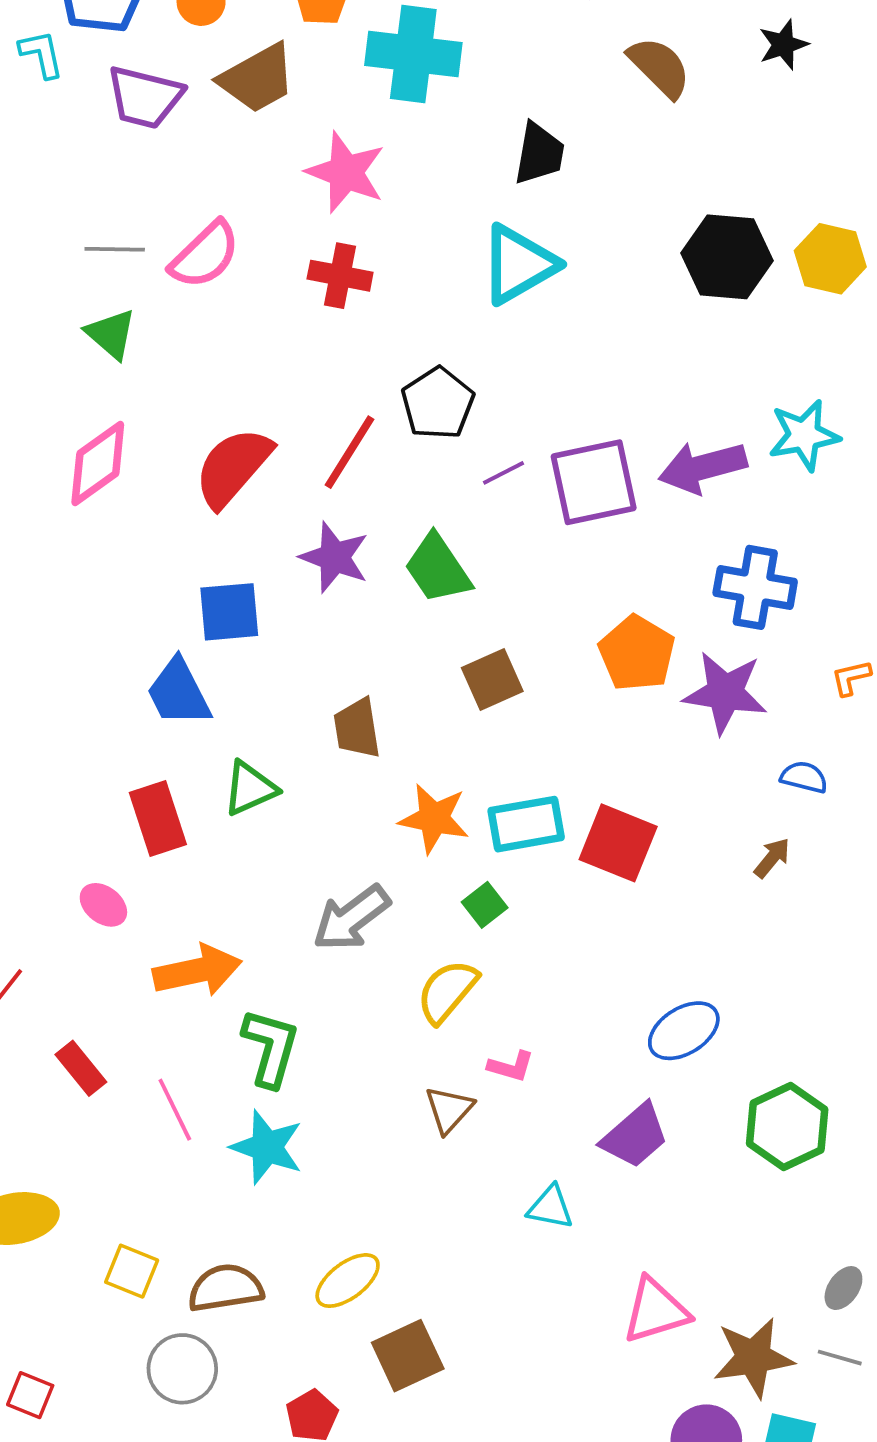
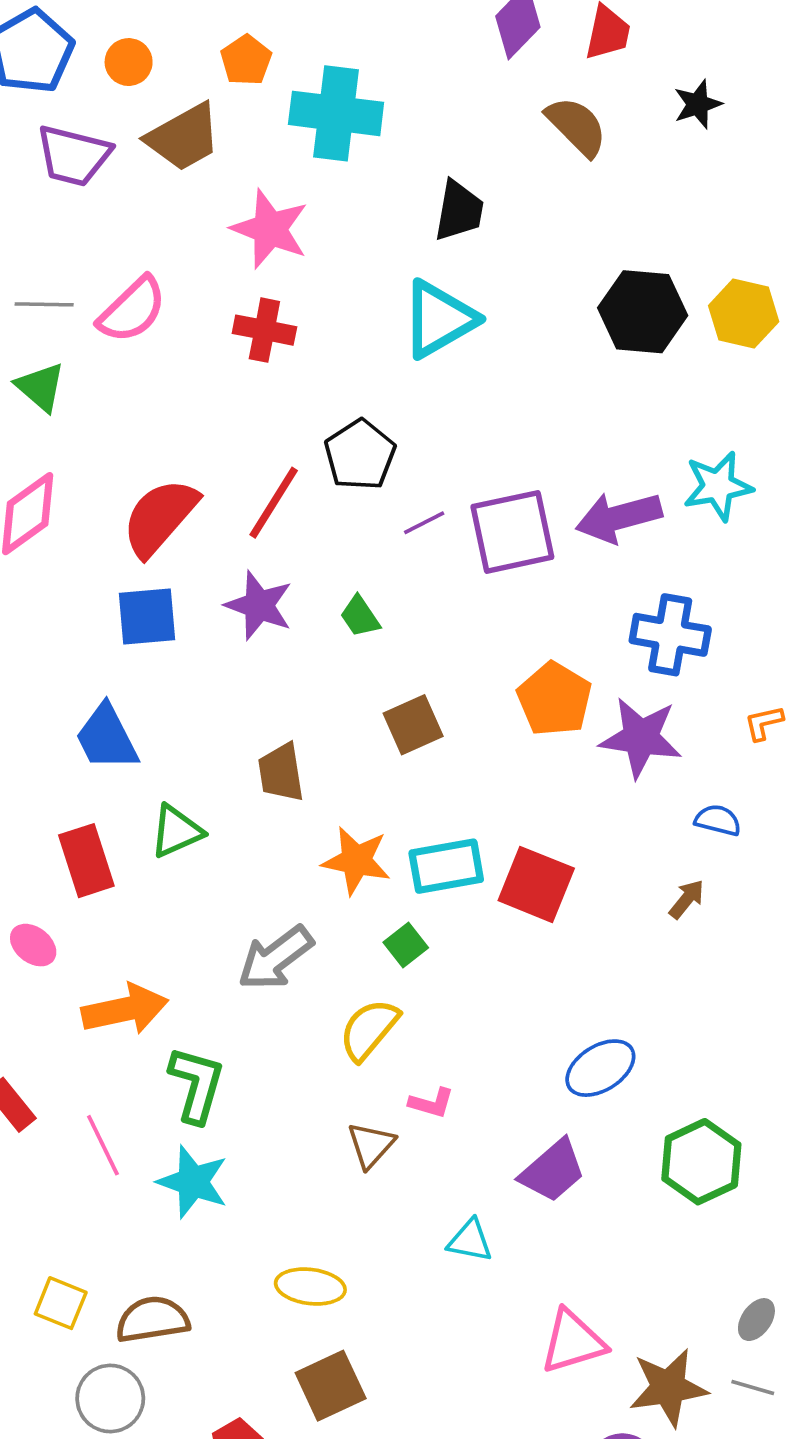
green trapezoid: (438, 569) -> (360, 616), size x0.6
blue square: (229, 612) -> (147, 616), moved
yellow ellipse: (348, 1281) -> (310, 1287), moved, turned 44

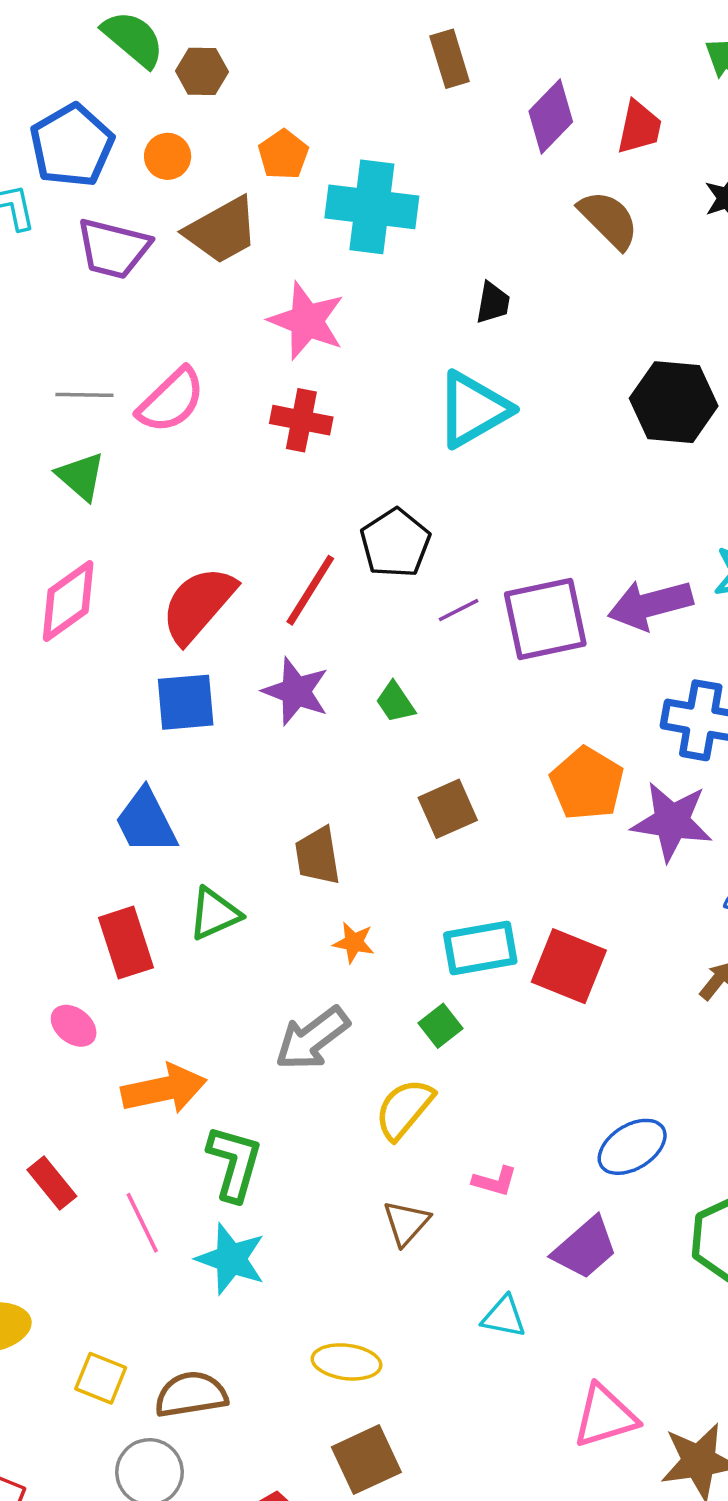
black trapezoid: (459, 211) -> (493, 303), size x0.7
orange star: (356, 861) -> (354, 943), moved, size x0.6
pink L-shape: (432, 1103) -> (495, 1181), moved

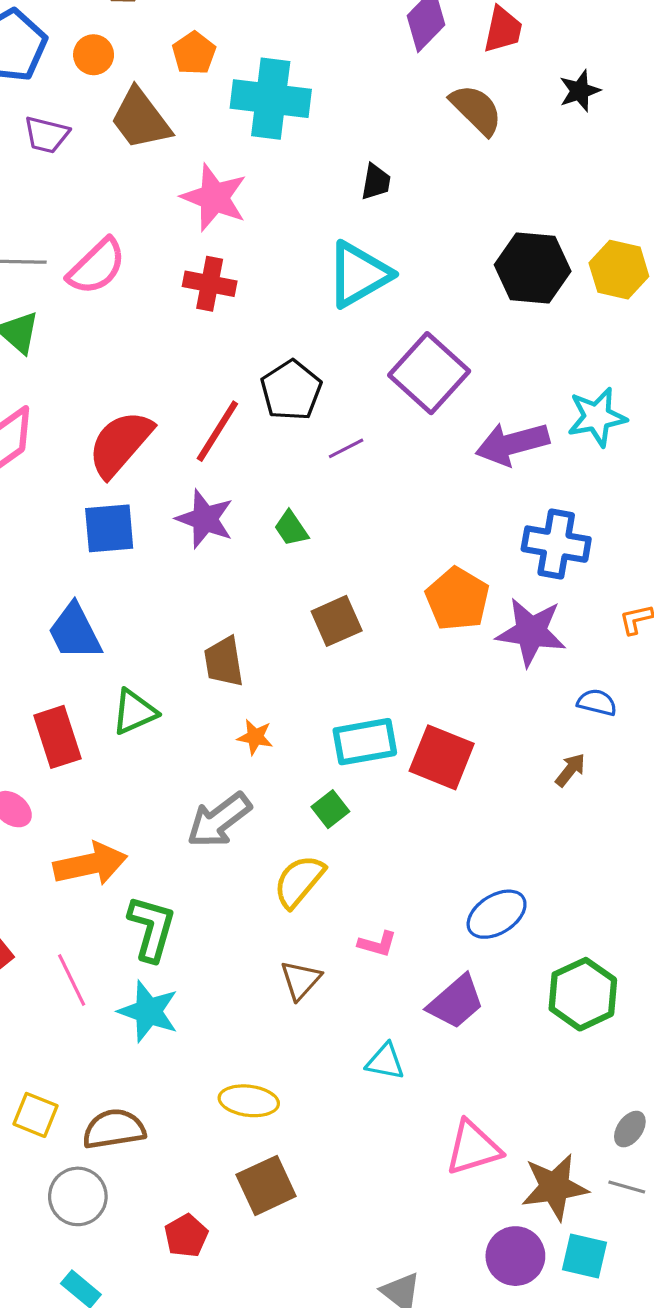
brown trapezoid: (222, 230) -> (141, 119), turned 82
purple trapezoid: (113, 249) -> (46, 135), size x0.7
purple square: (545, 619) -> (429, 373), moved, turned -36

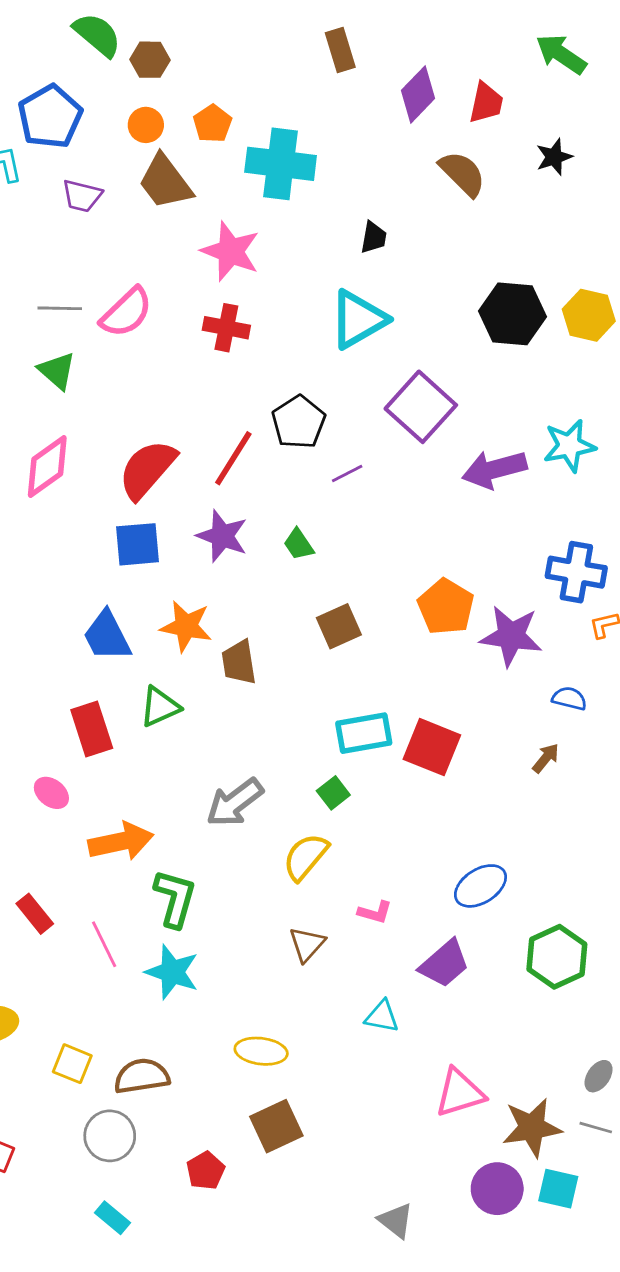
orange circle: (94, 55) -> (146, 125), moved
blue cross: (556, 544) -> (576, 572), moved
orange star: (255, 737) -> (186, 626), moved, size x1.6

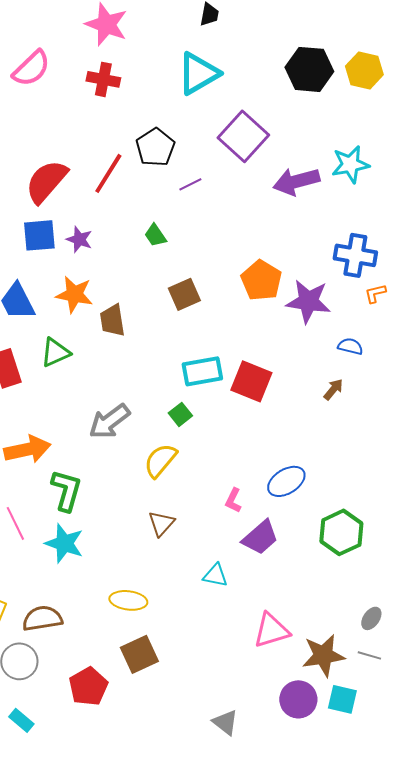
purple star: (222, 536) -> (79, 239), moved, size x0.7
pink L-shape: (375, 912) -> (233, 500), moved, turned 100
red pentagon: (206, 1171) -> (88, 686), size x1.4

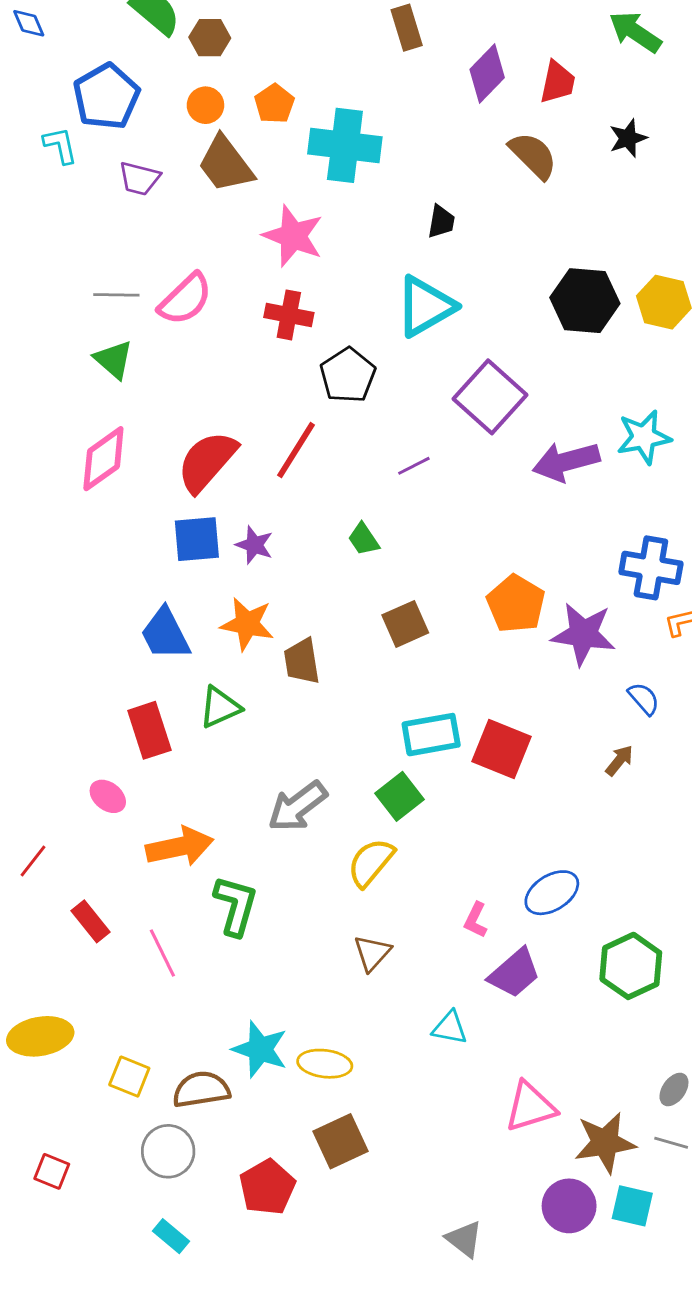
black pentagon: (155, 147) -> (348, 375), moved
blue semicircle: (350, 346) -> (644, 699), turned 35
green square: (180, 414) -> (399, 796), size x1.4
cyan star: (64, 543) -> (260, 1049), moved

